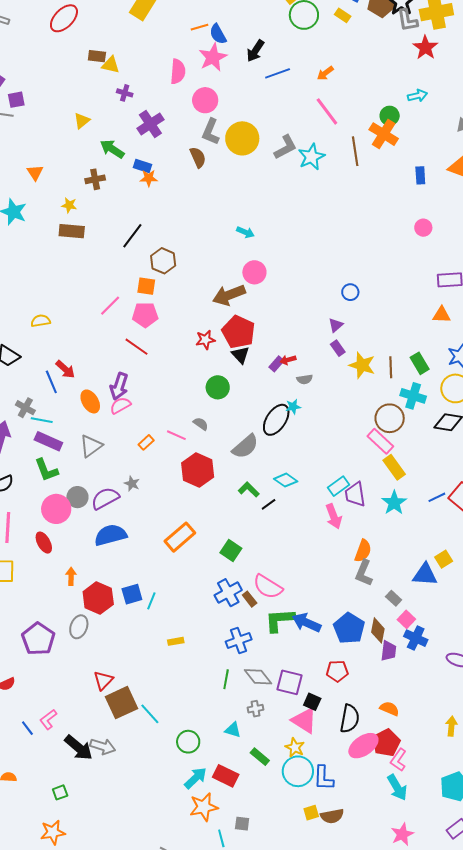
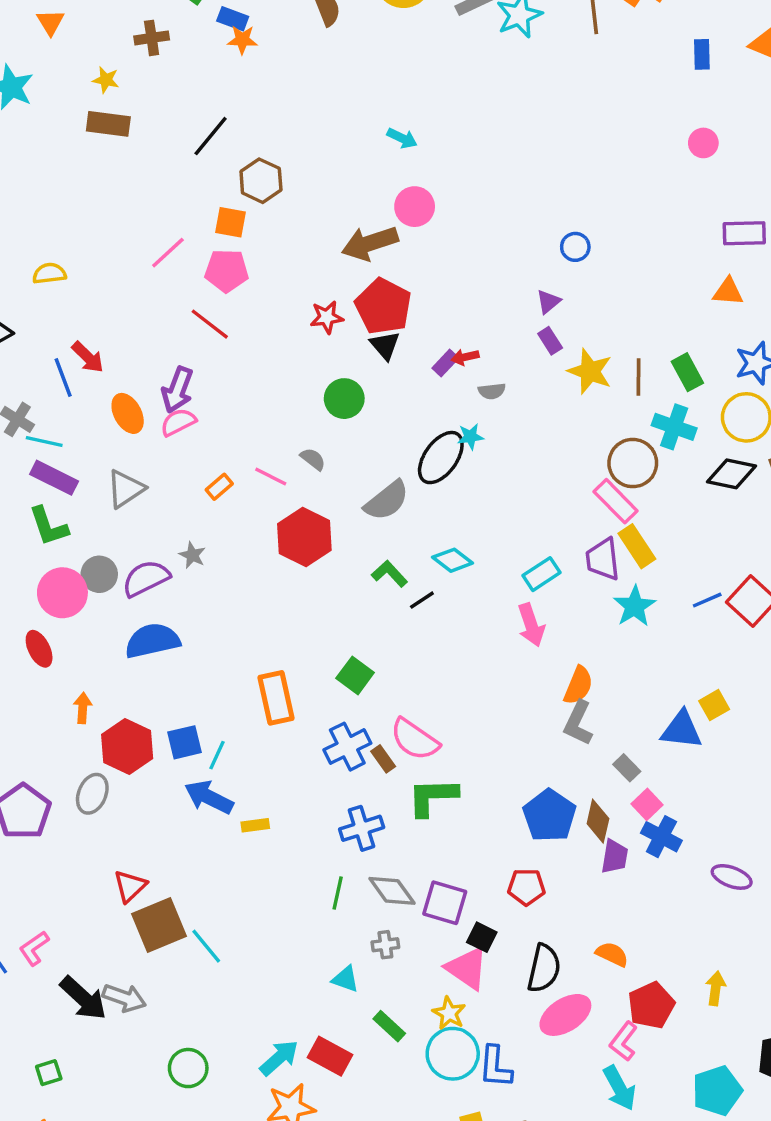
purple trapezoid: (355, 494) -> (603, 559), moved
orange rectangle: (180, 537) -> (276, 698), moved, turned -64
blue arrow: (306, 623) -> (209, 797), moved
green circle: (188, 742) -> (188, 1068), moved
red pentagon: (386, 743) -> (651, 1005), moved

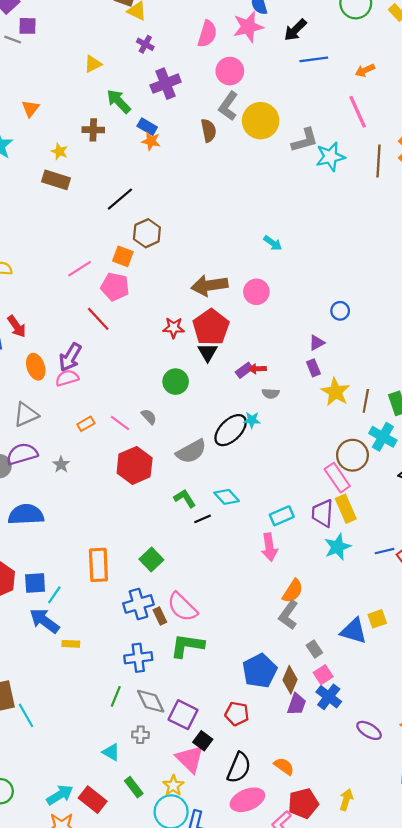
cyan arrow: (402, 138) -> (273, 243), moved
pink circle: (415, 207) -> (256, 292), moved
purple semicircle: (146, 578) -> (22, 454), moved

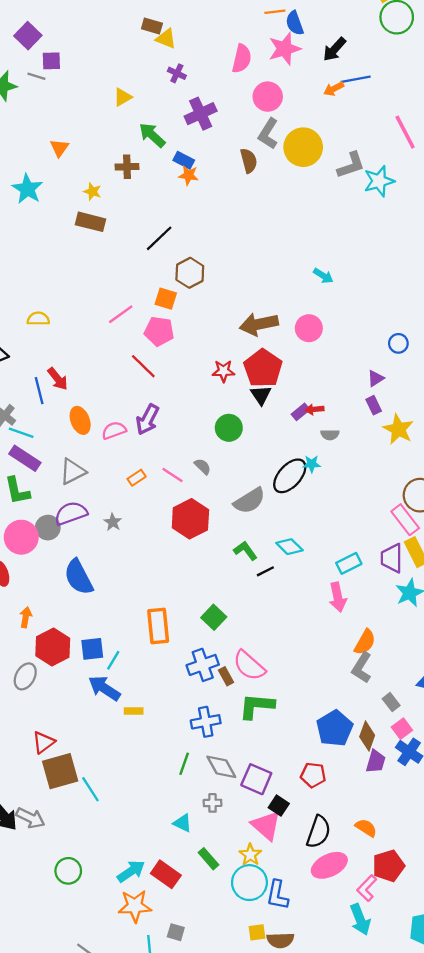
orange arrow: (365, 70) -> (334, 89), moved
purple arrow: (70, 357) -> (147, 420), moved
blue semicircle: (26, 515) -> (79, 577), turned -112

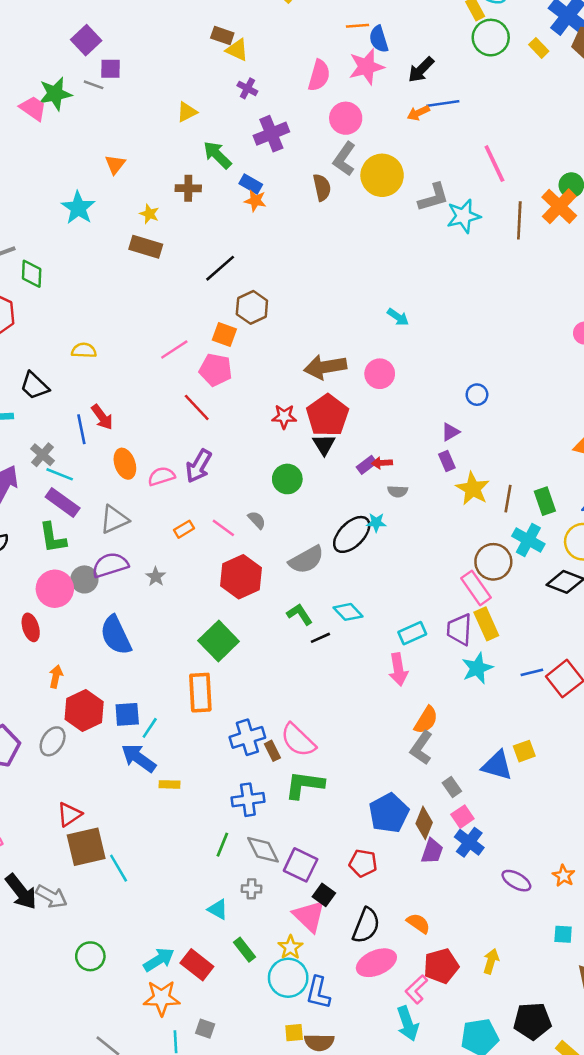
green square: (214, 617) -> (219, 641), moved, size x1.4

